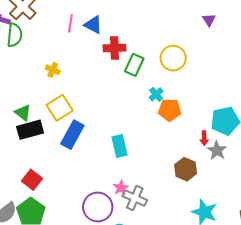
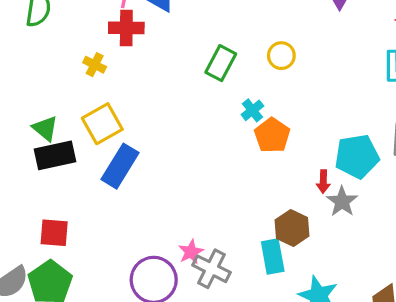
red cross: (115, 48) -> (126, 28), moved
yellow circle: (173, 58) -> (281, 56), size x0.7
orange pentagon: (170, 110) -> (272, 135), turned 30
cyan rectangle: (119, 146) -> (273, 256), moved
red square: (32, 180) -> (54, 233), turned -36

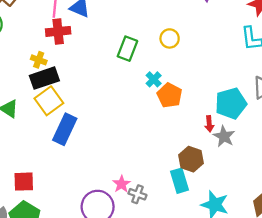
black rectangle: (55, 155) -> (44, 78), moved
gray cross: (211, 269) -> (137, 194), size x0.7

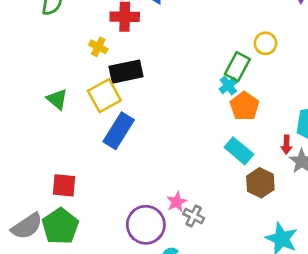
yellow circle: (170, 38) -> (266, 43), moved
green rectangle: (127, 49) -> (237, 67), moved
black rectangle: (44, 78) -> (126, 72), moved
cyan rectangle: (180, 181) -> (239, 151), moved, turned -40

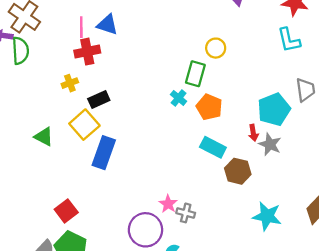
yellow cross: (98, 47) -> (70, 83), turned -35
black rectangle: (126, 72) -> (99, 99), size x0.7
cyan cross: (228, 85) -> (179, 98), moved
red square: (64, 185) -> (66, 211), turned -30

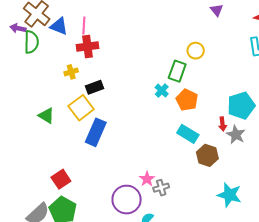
blue triangle: (107, 25) -> (59, 26), moved
gray cross: (186, 213) -> (161, 188), turned -35

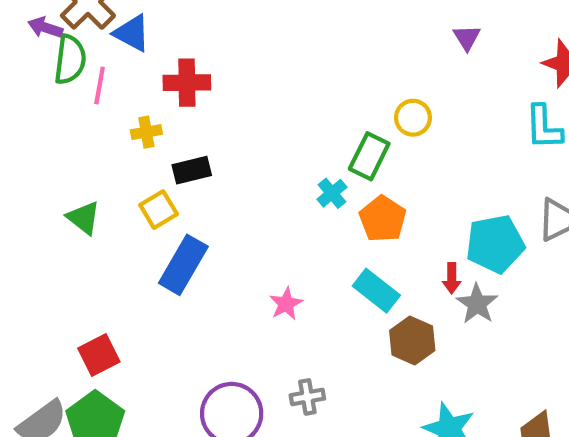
pink line: (84, 26) -> (100, 85), moved
yellow square: (81, 108) -> (159, 210), size x0.7
pink star: (147, 179) -> (286, 304), moved

